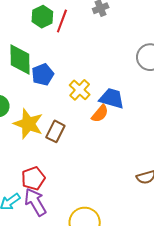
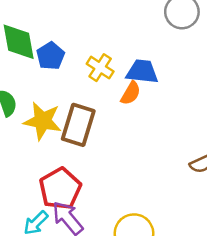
brown rectangle: (55, 131) -> (78, 125), size x1.5
red pentagon: (33, 178) -> (60, 189), size x1.4

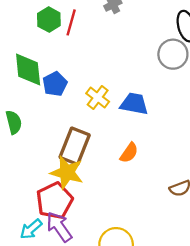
orange semicircle: (131, 93) -> (129, 153), moved
yellow star: (43, 121) -> (67, 172), moved

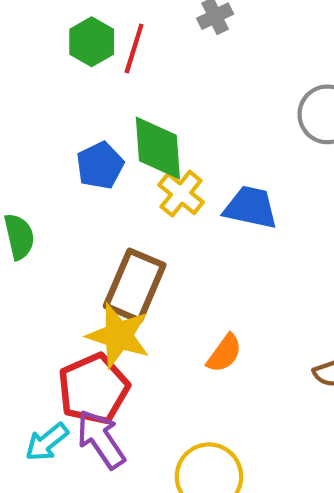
green diamond: (28, 69) -> (158, 148), moved
orange semicircle: (129, 153) -> (224, 353), moved

